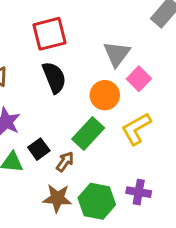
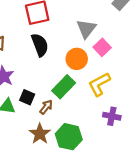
black square: (39, 149) -> (27, 97), turned -32
purple cross: (139, 192) -> (112, 116), moved
brown star: (57, 198) -> (40, 134), turned 30

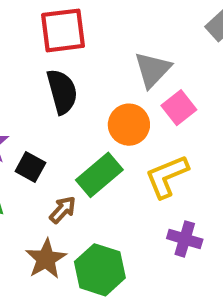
black square: (27, 97) -> (30, 167), moved

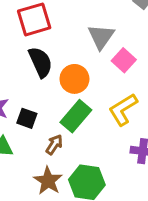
orange circle: (129, 125) -> (74, 79), moved

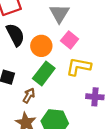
pink square: (124, 60) -> (70, 40), moved
yellow L-shape: (123, 109) -> (79, 67), turned 45

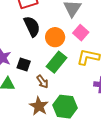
brown arrow: (29, 96) -> (42, 82), turned 112

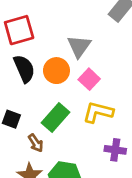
orange circle: (55, 37) -> (56, 71), moved

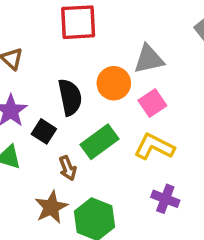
gray triangle: (79, 46) -> (149, 59), turned 30
black semicircle: (24, 69) -> (70, 97), moved

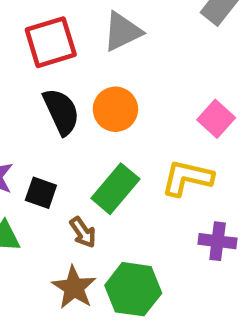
gray triangle: (149, 59) -> (122, 32), moved
black semicircle: (70, 97) -> (61, 112), moved
pink square: (152, 103) -> (216, 119), moved

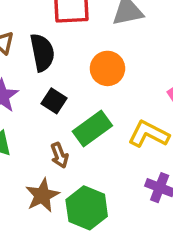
black semicircle: (61, 112) -> (42, 53), moved
black square: (41, 193) -> (54, 101), moved

